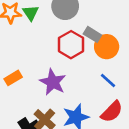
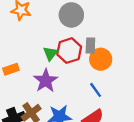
green triangle: (31, 13) -> (50, 53), moved
gray rectangle: (92, 34) -> (90, 46), turned 49

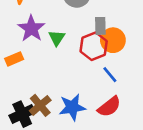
red hexagon: (69, 51) -> (94, 46), moved
purple star: (46, 81) -> (31, 29), moved

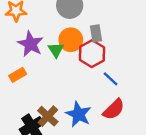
orange circle: (113, 40) -> (71, 40), moved
blue star: (72, 107) -> (78, 114), turned -30

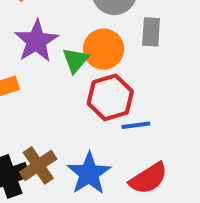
gray rectangle: (96, 33) -> (151, 32), moved
red hexagon: (92, 54) -> (110, 97), moved
blue line: (111, 79) -> (136, 125), moved, turned -63

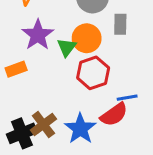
blue line: (136, 125) -> (127, 98), moved
red semicircle: (148, 178) -> (114, 115), moved

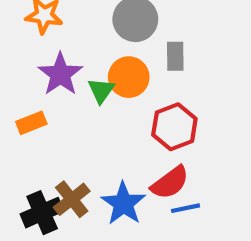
red hexagon: (93, 73) -> (174, 127), moved
blue line: (127, 98) -> (186, 208), moved

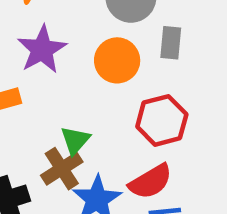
green triangle: (101, 90) -> (75, 140), moved
brown cross: (72, 199) -> (62, 169), moved

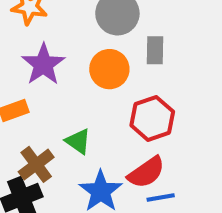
green triangle: (75, 140) -> (78, 141), turned -32
brown cross: (62, 169) -> (36, 164), moved

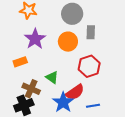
brown cross: (36, 164) -> (31, 89), turned -30
red semicircle: (146, 172) -> (75, 92), moved

